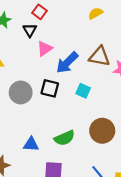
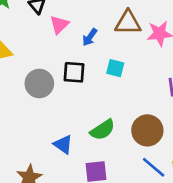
blue arrow: (67, 63) -> (90, 37), size x0.6
brown circle: (102, 131) -> (147, 130), moved
blue triangle: (31, 144) -> (63, 145), turned 42

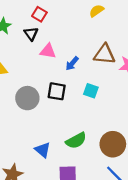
pink triangle: (59, 25) -> (48, 51), turned 49

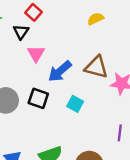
pink triangle: (48, 51) -> (36, 54), turned 42
blue arrow: (72, 64) -> (60, 71), size x1.5

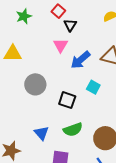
black triangle: (21, 32) -> (70, 25), moved
black square: (38, 98) -> (67, 100), moved

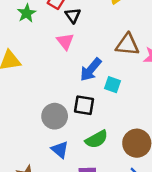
green star: (24, 16) -> (27, 13), moved
blue arrow: (80, 60) -> (91, 70), moved
gray circle: (35, 84) -> (55, 116), moved

